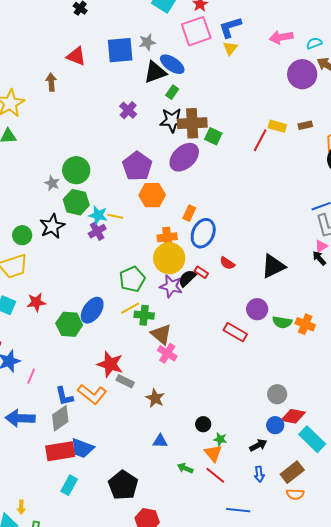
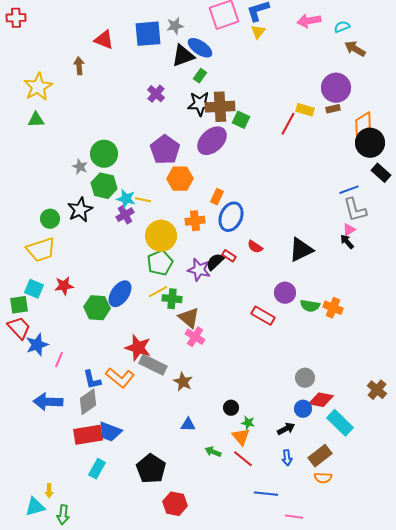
purple circle: (302, 74) -> (336, 88), moved
yellow circle: (169, 258) -> (161, 236), moved
gray rectangle: (125, 381) -> (153, 365), size x1.5

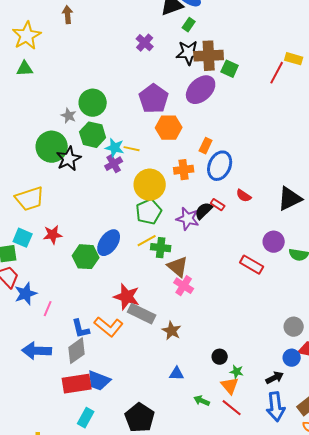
green circle: (50, 219) -> (52, 147), moved, size x1.6
blue arrow: (287, 458) -> (276, 407), size x1.8

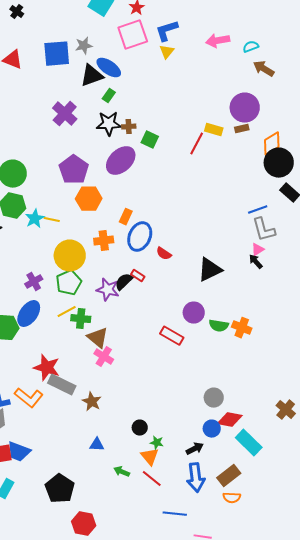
purple cross: (145, 43) -> (65, 114), size x1.4
brown cross: (209, 56) -> (129, 127), size x0.5
cyan star: (115, 148) -> (35, 219), turned 30
purple cross: (114, 164) -> (34, 282), moved
red semicircle: (244, 196) -> (164, 254), moved

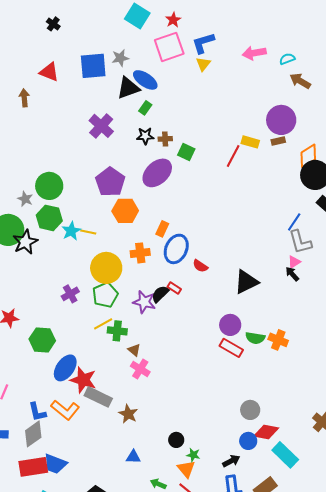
black star: (109, 124) -> (145, 136), size x0.7
blue line: (258, 210) -> (294, 222), turned -36
blue ellipse: (29, 314) -> (65, 368), moved
red rectangle: (172, 336) -> (231, 348), moved
brown triangle: (98, 338) -> (134, 350), size x0.6

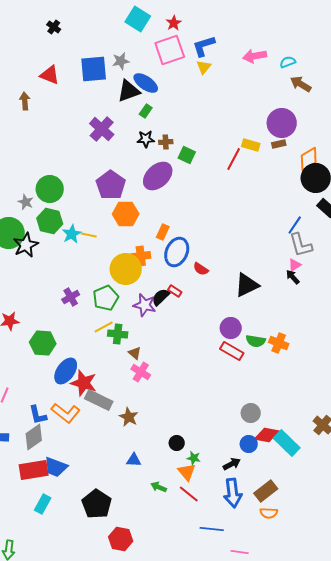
yellow circle: (106, 268) -> (126, 269), moved
cyan rectangle: (285, 455) -> (287, 443), moved

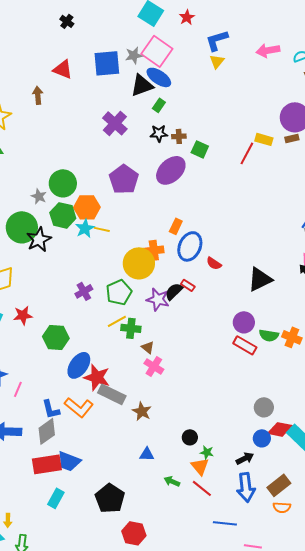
pink square: (170, 50) -> (157, 51), moved, turned -36
orange hexagon: (126, 214) -> (87, 207), moved

